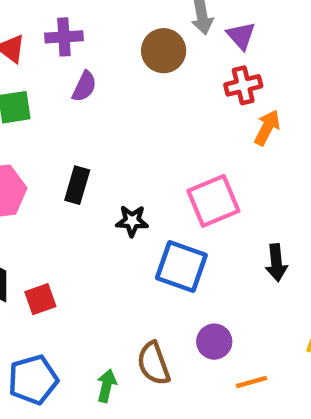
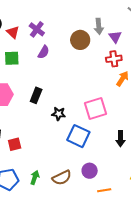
purple cross: (64, 37) -> (37, 29), turned 35
brown semicircle: (154, 363) -> (62, 178), turned -102
green arrow: (107, 386) -> (35, 178), moved

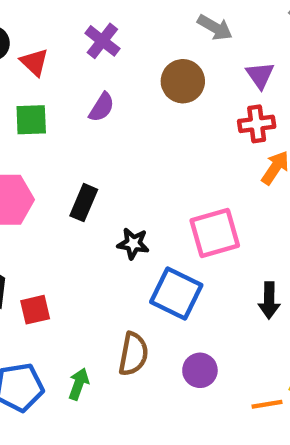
gray arrow: (99, 26) -> (215, 28), moved, turned -56
purple cross: (37, 29) -> (102, 41), moved
brown semicircle: (62, 178) -> (133, 354), moved, turned -54
orange line: (104, 190) -> (267, 404), moved

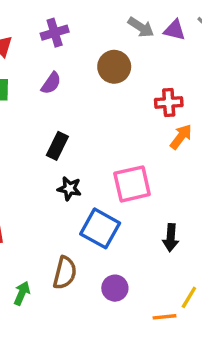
purple cross: (102, 41) -> (55, 33), turned 32
purple triangle: (260, 75) -> (175, 30), moved, turned -45
black rectangle: (84, 203) -> (57, 146), moved

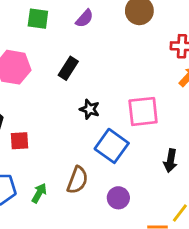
black rectangle: (57, 146) -> (68, 68), moved

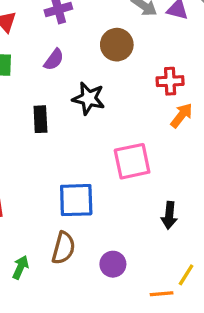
black rectangle: (68, 68) -> (40, 119), turned -30
black star: (90, 109) -> (89, 98), moved, size x1.4
blue square: (112, 146) -> (76, 200), moved, turned -32

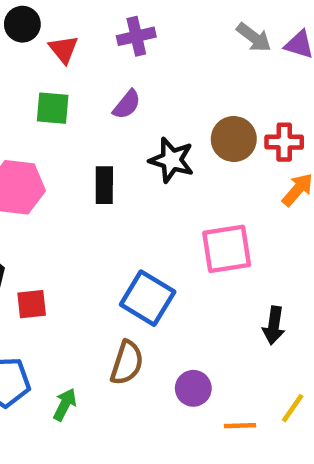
brown circle: (117, 45) -> (234, 139), moved
blue square: (76, 200) -> (148, 298), turned 30
green arrow: (20, 267) -> (65, 405), moved
orange line: (162, 294) -> (240, 426), moved

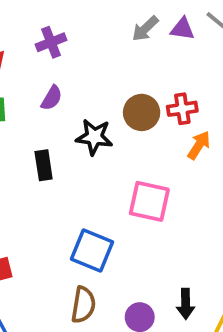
gray arrow: (254, 37) -> (145, 29), turned 108
pink square: (227, 249) -> (149, 201), turned 30
black arrow: (274, 325) -> (186, 304), moved

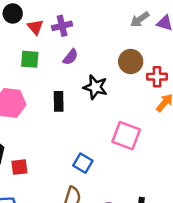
purple cross: (51, 42) -> (62, 26), moved
brown circle: (142, 112) -> (131, 61), moved
blue square: (92, 250) -> (83, 163), size x0.7

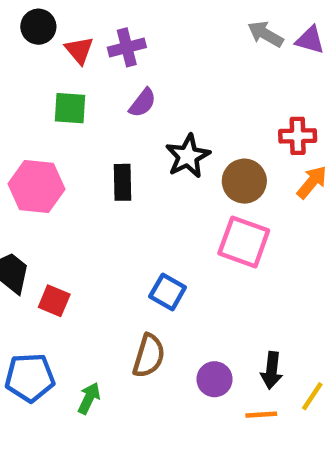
gray arrow: (140, 19) -> (265, 34), turned 66
brown circle: (131, 61) -> (244, 181), moved
black star: (95, 87) -> (188, 156), turned 30
red square: (19, 167) -> (54, 301), turned 30

